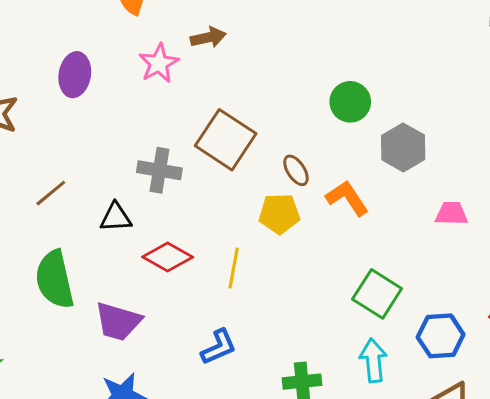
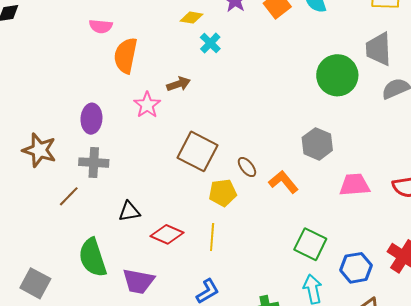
green circle: (350, 102) -> (337, 75), moved, size x1.5
gray cross: (159, 170) -> (94, 163), moved
brown line: (51, 193) -> (69, 196), moved
yellow pentagon: (279, 214) -> (223, 193), moved
pink trapezoid: (451, 214) -> (355, 185), size x1.4

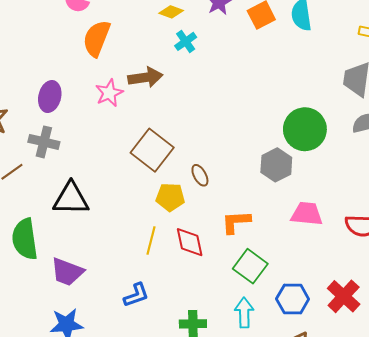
green circle: (337, 75) -> (305, 129), moved
brown arrow: (178, 84) -> (145, 77), size x1.4
orange L-shape: (283, 182) -> (236, 222), moved, turned -64
black triangle: (129, 212) -> (71, 199), size x1.6
red diamond: (167, 234) -> (190, 242), moved, turned 44

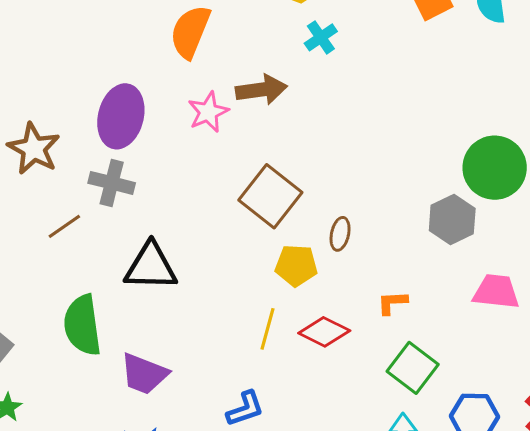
purple ellipse: (50, 96) -> (121, 116), size x1.4
brown ellipse: (200, 175) -> (340, 234), turned 40
orange L-shape: (236, 222) -> (392, 303), size x0.7
red diamond: (190, 242) -> (324, 332), turned -52

